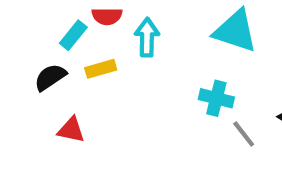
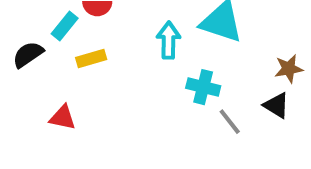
cyan arrow: (147, 37) -> (169, 40), moved
black semicircle: (50, 77) -> (28, 54), moved

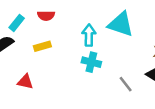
cyan rectangle: (65, 26) -> (17, 23), moved
cyan cross: (203, 87) -> (91, 62), moved

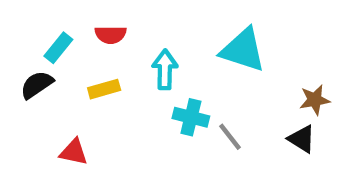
cyan arrow: (89, 35) -> (165, 69), moved
gray line: (126, 84) -> (230, 137), moved

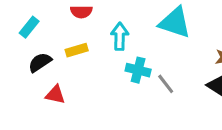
cyan rectangle: (58, 48) -> (29, 27), moved
black semicircle: (37, 85) -> (40, 62), moved

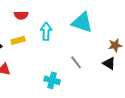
cyan cross: (138, 70) -> (52, 80), moved

